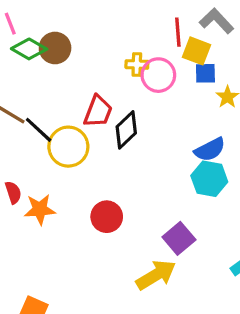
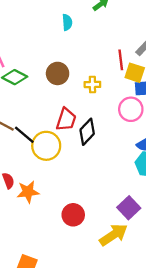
brown circle: (55, 48) -> (58, 73), moved
pink circle: (158, 75) -> (131, 109), moved
red circle: (107, 217) -> (73, 215), moved

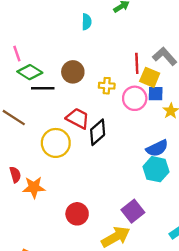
pink circle: (131, 109) -> (135, 98), moved
red trapezoid: (66, 120) -> (78, 118), turned -85
black line: (24, 135) -> (43, 88), moved, turned -45

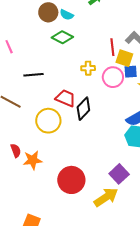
cyan semicircle: (87, 22) -> (67, 15), turned 120
green diamond: (30, 72) -> (62, 37), moved
brown circle: (73, 72) -> (48, 12), moved
red circle: (77, 214) -> (71, 180), size x1.4

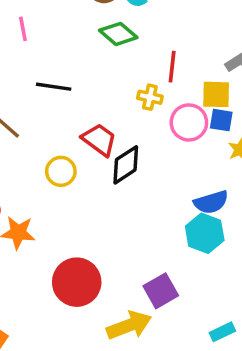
red line: (112, 47) -> (172, 67), moved
yellow square: (124, 58) -> (216, 94), turned -30
yellow circle: (48, 121) -> (61, 171), size x0.7

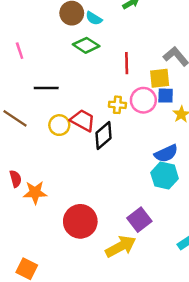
yellow cross: (150, 97) -> (117, 105), moved
yellow circle: (61, 171) -> (59, 125), moved

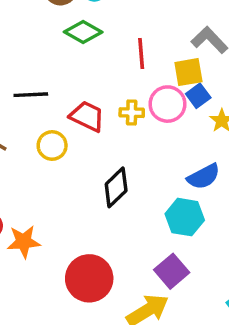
blue square: (166, 96) -> (198, 96), turned -35
red trapezoid: (83, 120) -> (87, 116), moved
black diamond: (103, 135) -> (116, 187), moved
cyan hexagon: (165, 176) -> (185, 217), moved

